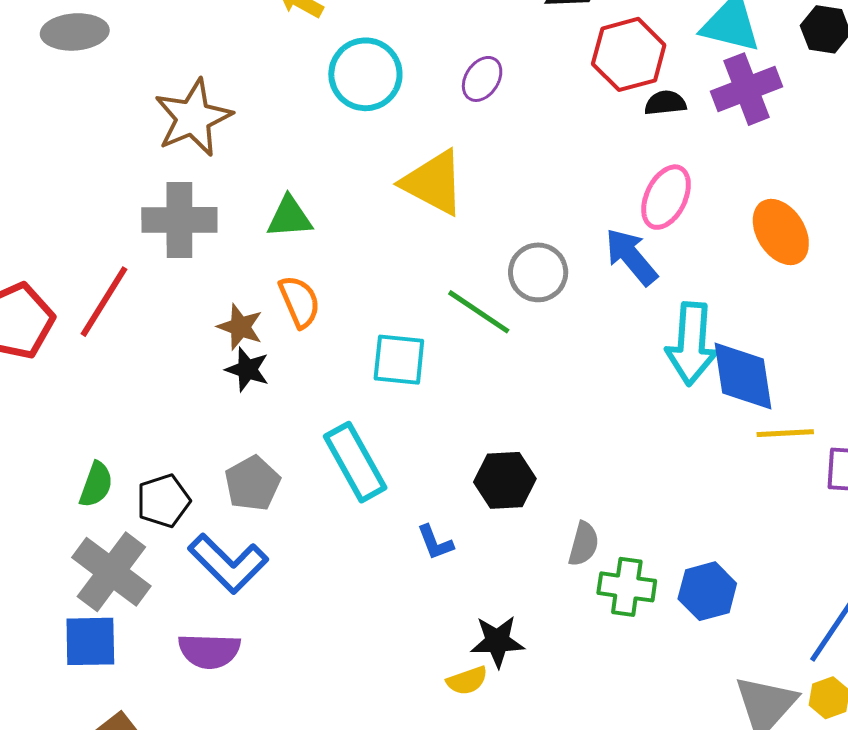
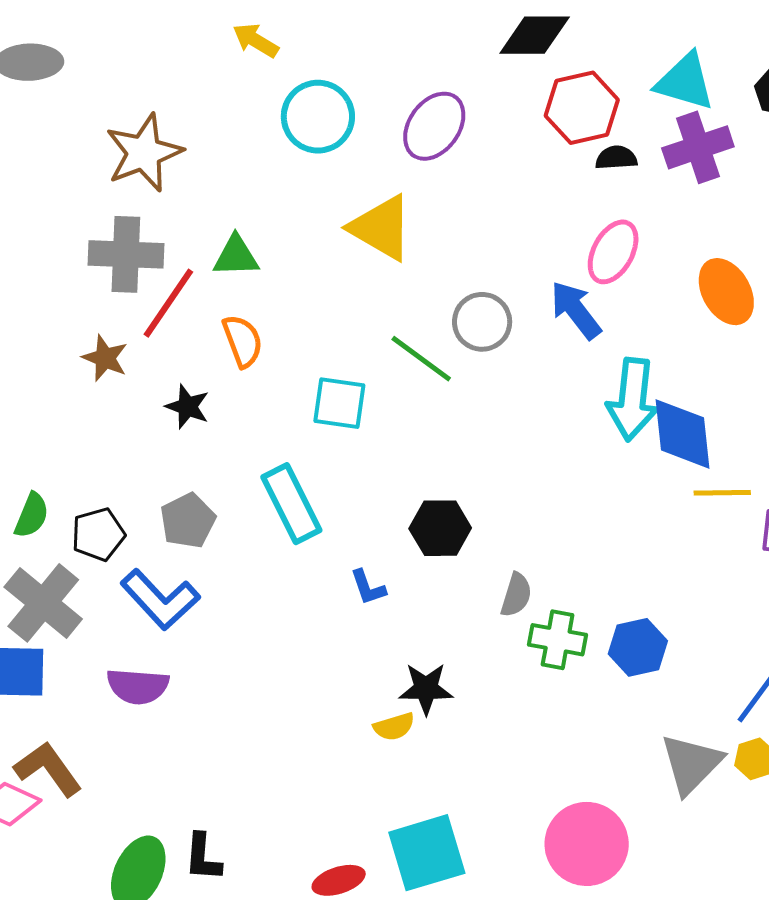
purple ellipse: (482, 79) -> (434, 126), size x1.5
red line: (104, 302) -> (168, 303), moved
brown star: (240, 327) -> (105, 358), moved

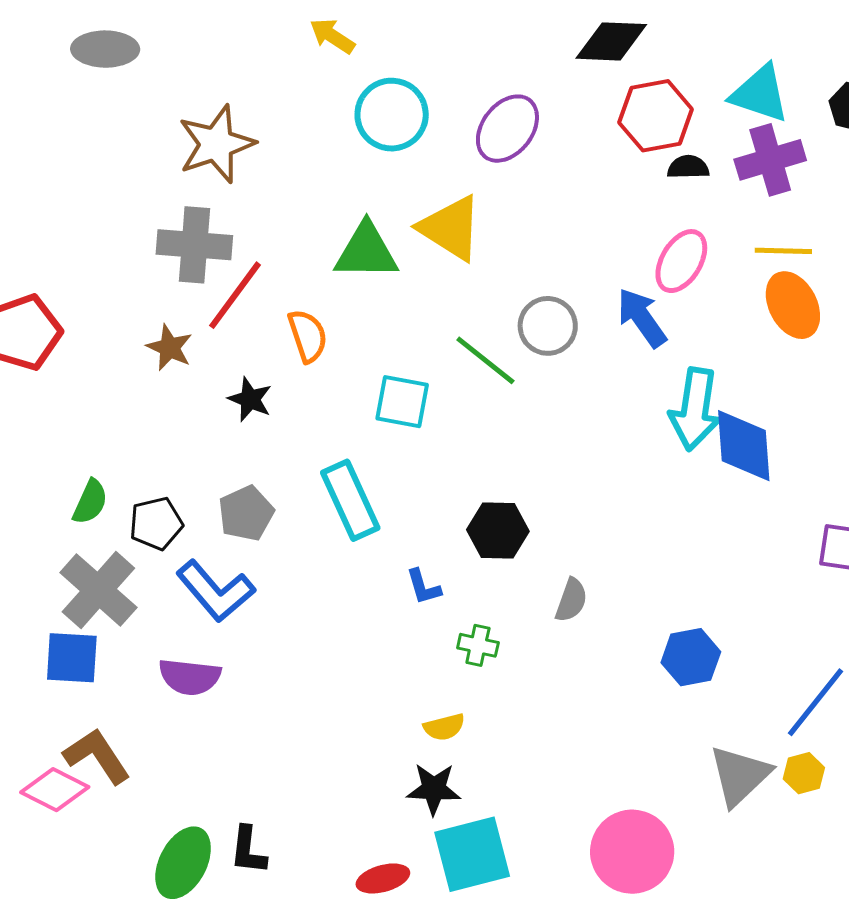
green triangle: (236, 256) -> (366, 251), moved, size x1.4
yellow line: (722, 493) -> (783, 251), moved
green cross: (558, 640) -> (478, 645), moved, size x0.7
black star: (426, 689) -> (434, 789), moved

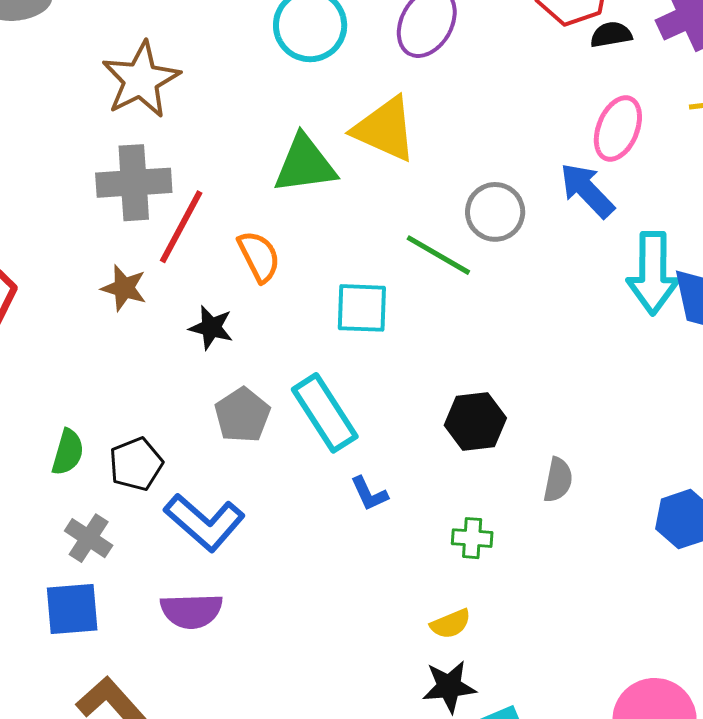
gray pentagon: (246, 513) -> (242, 415), moved
blue L-shape: (423, 587) -> (369, 494), moved
gray cross: (98, 590) -> (89, 538), size x0.6

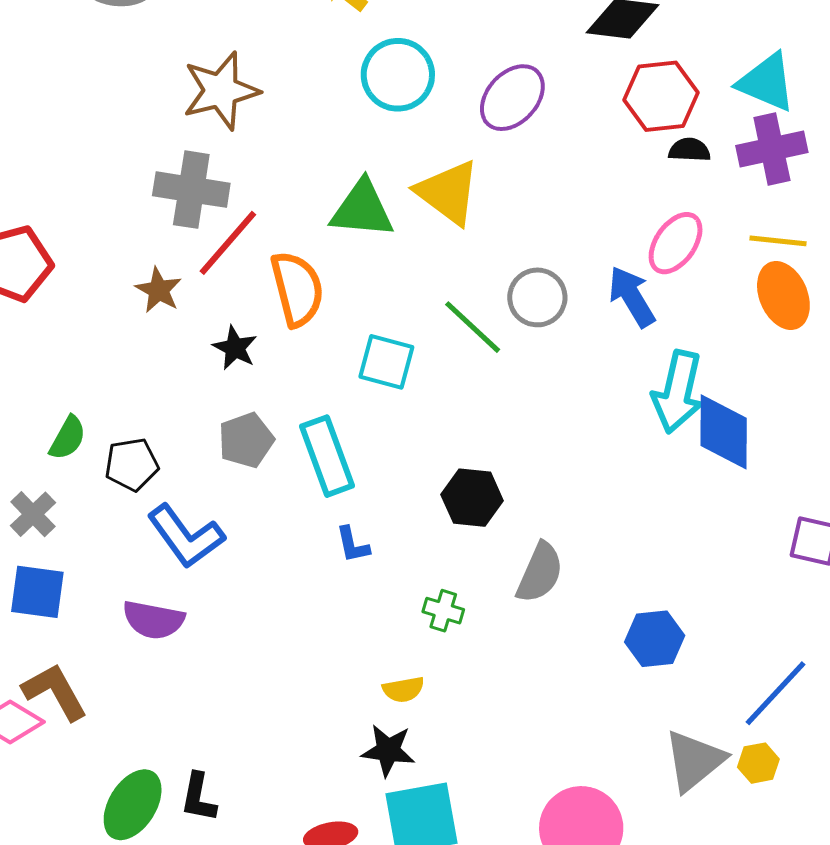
orange semicircle: (259, 256) -> (297, 289), size x1.4
gray semicircle: (558, 480) -> (540, 573), size x1.4
gray cross: (89, 538) -> (33, 514), moved

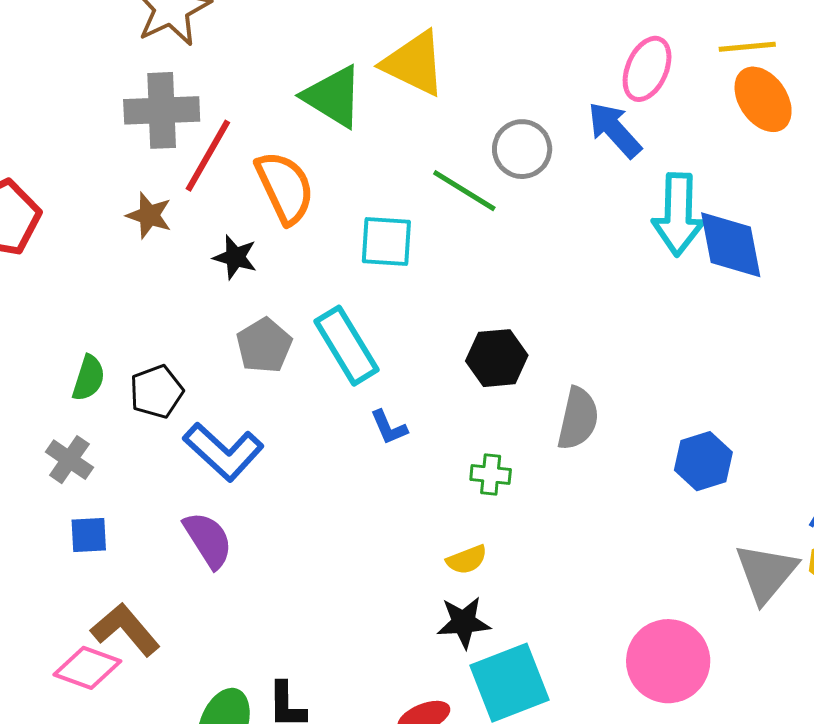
green triangle: (362, 209) -> (333, 96), turned 38
blue square: (37, 592) -> (89, 535), size x0.7
purple semicircle: (153, 620) -> (208, 540), turned -122

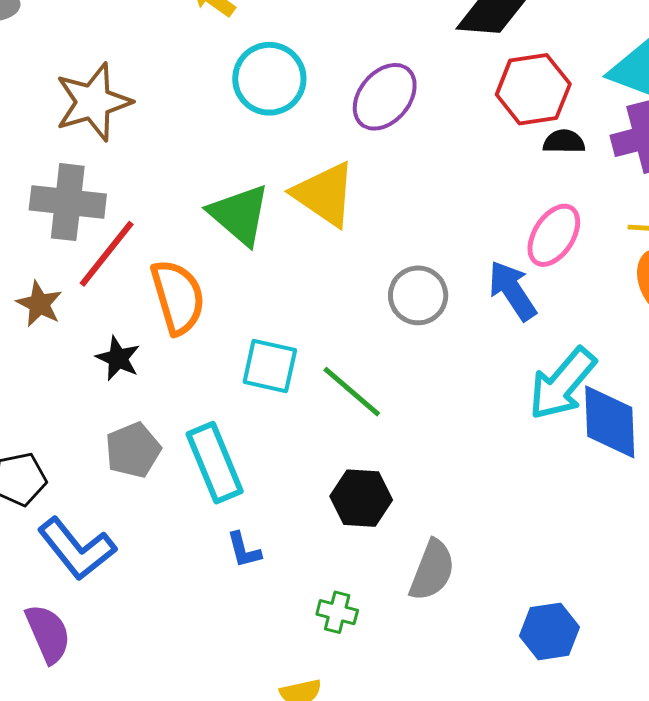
green line: (464, 191) -> (352, 392), moved
cyan arrow: (678, 214) -> (562, 384), turned 30

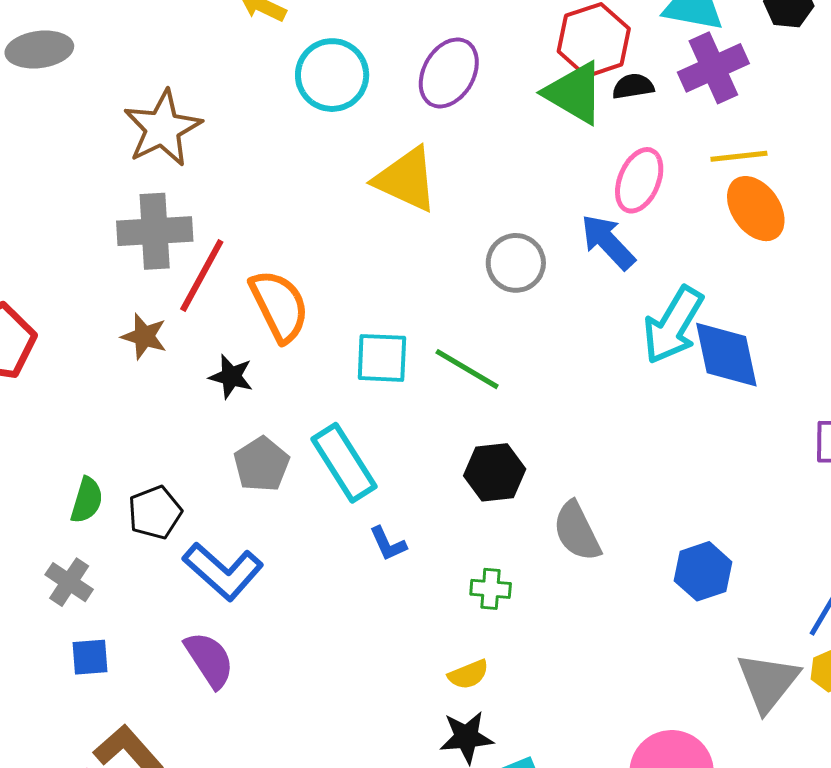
green triangle: (239, 215) -> (574, 93), moved
gray semicircle: (432, 570) -> (577, 531), turned 142

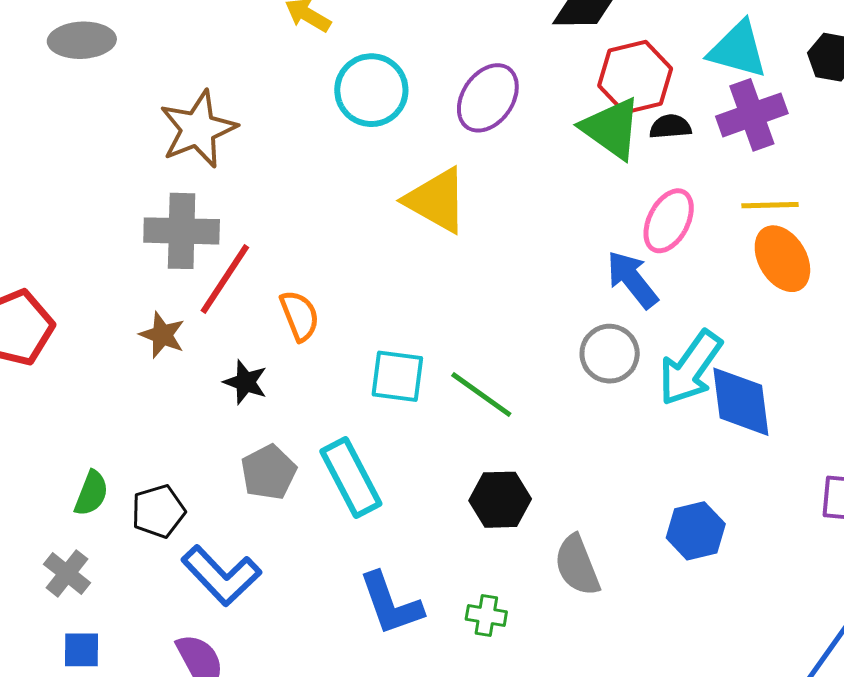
gray circle: (516, 263) -> (610, 354), moved
orange semicircle: (279, 306) -> (300, 316), size x0.7
blue L-shape: (388, 544) -> (391, 604), moved, size x1.8
blue hexagon: (703, 571) -> (696, 531), moved

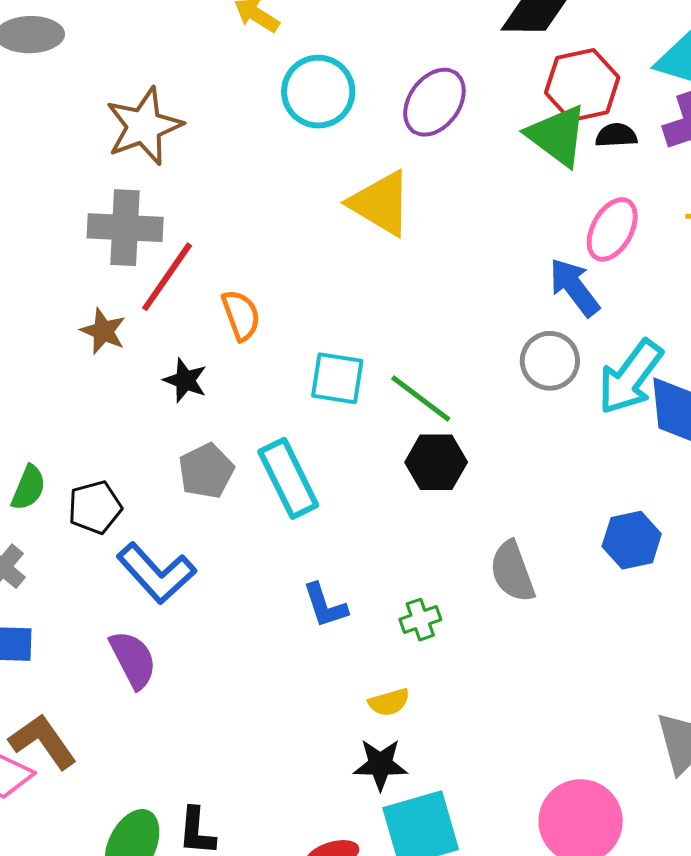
black hexagon: (500, 500) -> (436, 462), moved
blue L-shape: (391, 604) -> (325, 606), size x0.7
green cross: (486, 615) -> (420, 620), turned -30

